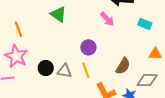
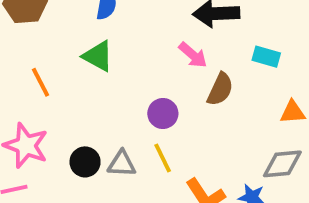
orange line: (18, 29) -> (41, 82), moved
brown semicircle: (123, 66) -> (220, 89), moved

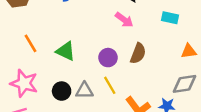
green triangle: (98, 56) -> (66, 51), moved
brown semicircle: (220, 89) -> (138, 53), moved

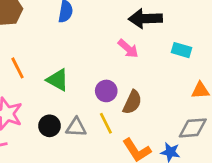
brown semicircle: (138, 53) -> (132, 102), moved

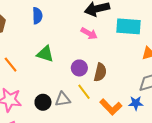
cyan rectangle: (181, 50) -> (128, 26), size x1.6
green triangle: (58, 80) -> (45, 54), moved

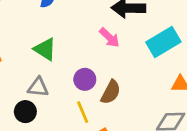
cyan rectangle: (128, 26) -> (163, 42), turned -50
gray triangle: (63, 99) -> (38, 87), moved

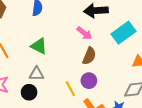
purple circle: (85, 79) -> (89, 81), moved
brown semicircle: (111, 92) -> (89, 56), moved

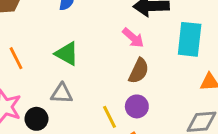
cyan rectangle: (123, 33) -> (190, 39), turned -50
black circle: (29, 92) -> (36, 119), moved

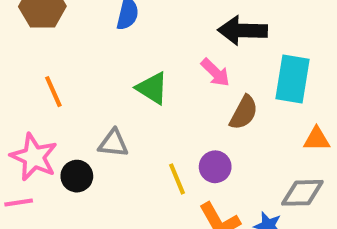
green triangle: (67, 54) -> (152, 88), moved
brown semicircle: (139, 71) -> (244, 113), moved

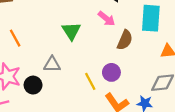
green triangle: (152, 88) -> (71, 31), turned 30

